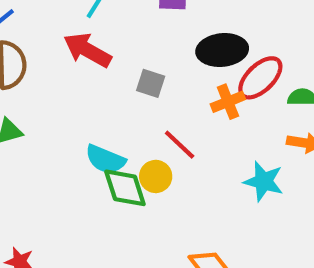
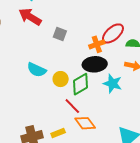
black ellipse: (222, 50) -> (95, 64), moved
red line: (180, 145) -> (72, 106), moved
green diamond: (125, 188) -> (80, 84), moved, turned 75

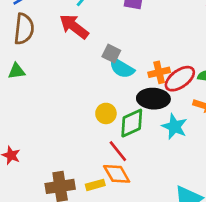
red ellipse: (113, 33) -> (180, 79), moved
cyan semicircle: (37, 70) -> (122, 68), moved
orange diamond: (85, 123) -> (117, 174), moved

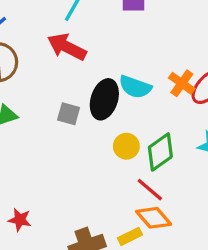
gray square: (111, 54) -> (69, 114), moved
orange cross: (159, 72) -> (182, 83), turned -30
black ellipse: (153, 99) -> (104, 99), moved, turned -64

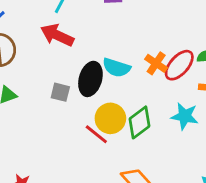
yellow circle: (126, 146) -> (110, 118), size x1.4
red line: (150, 190) -> (96, 134), moved

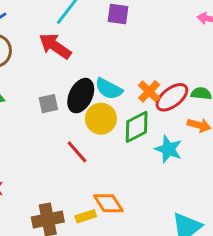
gray square: (60, 92) -> (48, 104), turned -36
yellow circle: (110, 118) -> (101, 119), moved
green diamond: (139, 122) -> (137, 127), moved

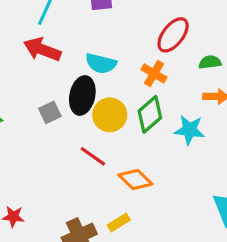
cyan semicircle: (109, 89) -> (101, 63), moved
red ellipse: (172, 97) -> (173, 35), moved
orange diamond: (108, 203) -> (135, 179), moved

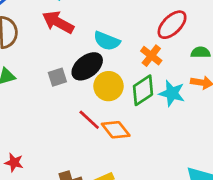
black ellipse: (82, 95) -> (87, 66), turned 32
cyan star: (189, 130) -> (172, 93), moved
orange diamond: (135, 179) -> (116, 130), moved

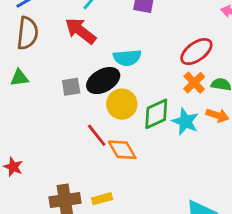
cyan semicircle: (107, 41) -> (127, 58), turned -36
orange cross: (151, 56) -> (194, 83), moved

